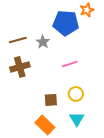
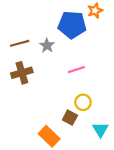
brown square: (51, 100) -> (70, 118), moved, turned 32
cyan triangle: (77, 119) -> (100, 130), moved

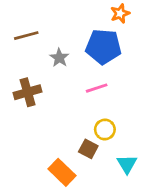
blue pentagon: (72, 25) -> (104, 47), moved
brown line: (20, 43) -> (26, 36), moved

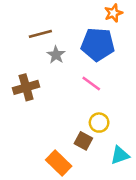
brown line: (26, 36) -> (40, 34), moved
pink line: (97, 88) -> (91, 83), turned 54
cyan triangle: (127, 164) -> (120, 155), turned 42

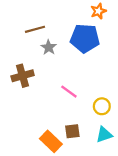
pink line: (91, 83) -> (69, 92), moved
yellow circle: (99, 123) -> (102, 106), moved
brown square: (83, 141) -> (72, 131), moved, turned -35

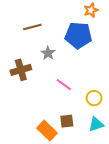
gray star: (49, 47) -> (48, 53), moved

